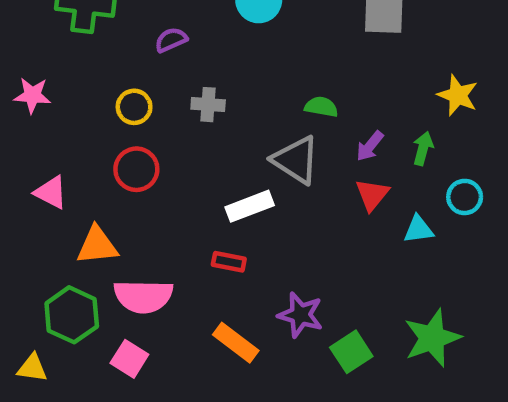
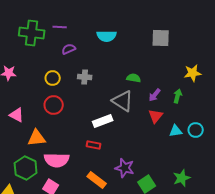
yellow star: (458, 95) -> (193, 73), turned -30
cyan circle: (465, 197) -> (196, 130), moved
green star: (432, 338) -> (182, 178), size x0.7

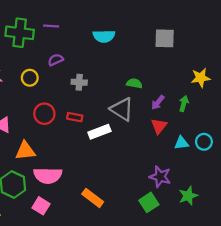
purple semicircle: (69, 49) -> (56, 60), moved
yellow circle: (53, 78) -> (30, 78), moved
red rectangle: (94, 145) -> (75, 117), moved
purple star: (125, 168) -> (160, 177), moved

